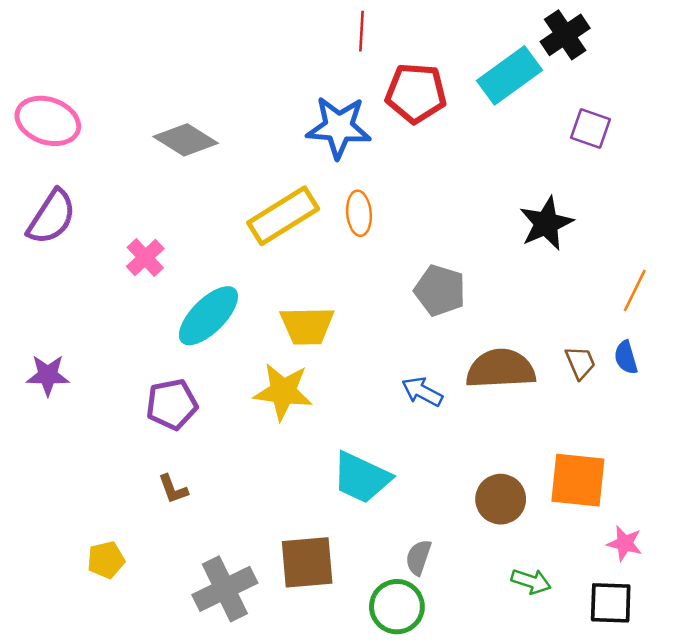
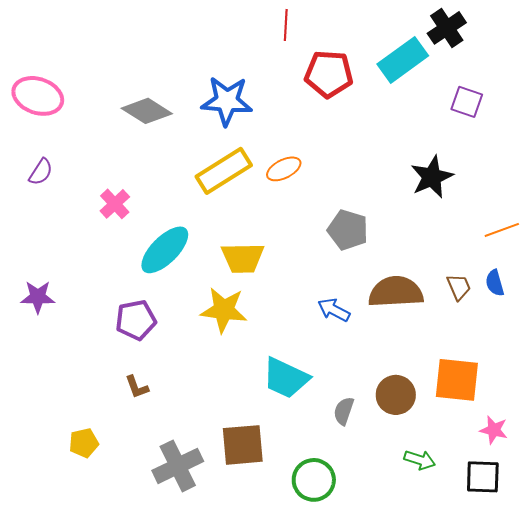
blue star: (339, 127) -> (227, 101), moved
orange ellipse: (359, 213) -> (284, 169), turned 68
purple semicircle: (52, 217) -> (41, 172), size x0.6
orange line: (635, 290) -> (502, 230), turned 44
gray semicircle: (418, 557) -> (344, 411), moved

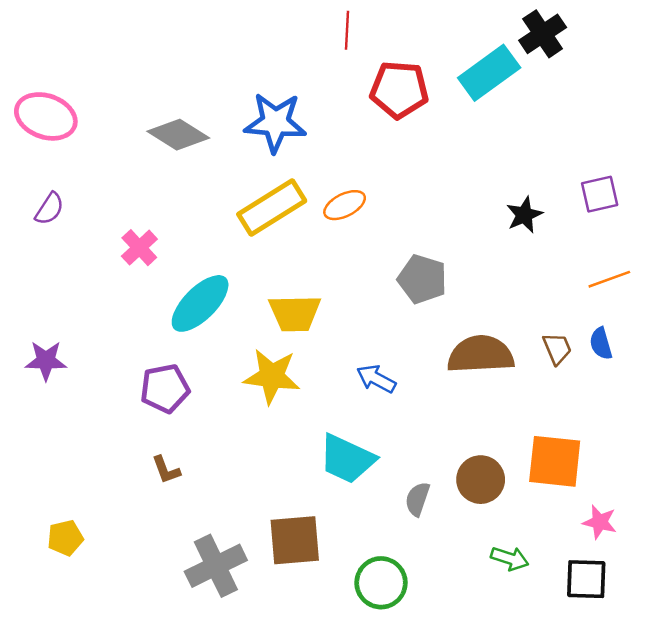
purple square: (467, 102) -> (600, 194), moved, turned -32
black star: (432, 177) -> (524, 215), size x0.7
blue arrow: (334, 310) -> (376, 379), moved
yellow pentagon: (84, 443) -> (65, 538), moved

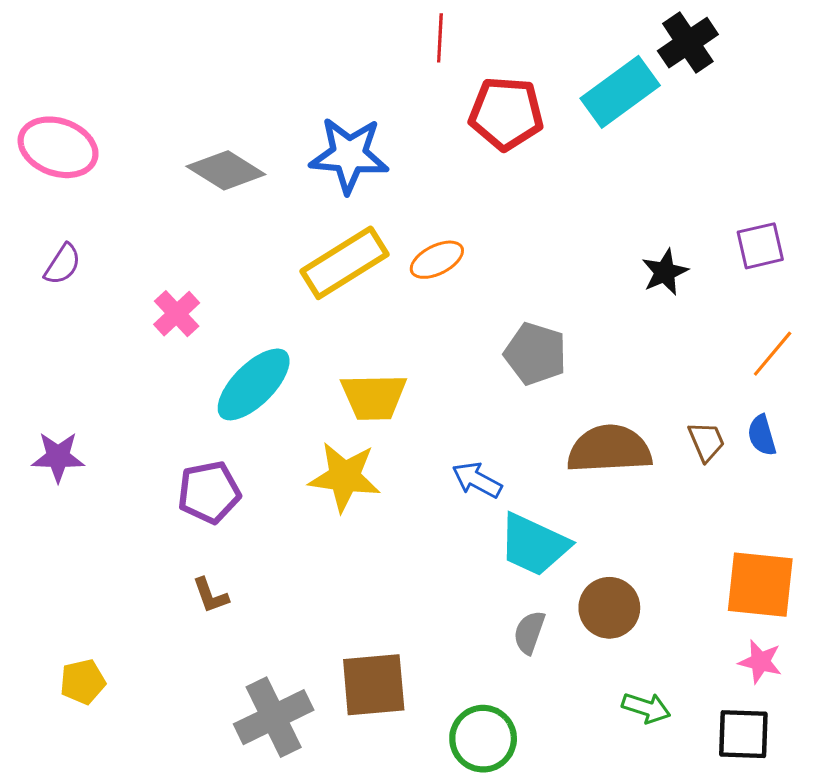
orange line: (609, 279) -> (773, 354), turned -30
cyan trapezoid: (347, 459) -> (534, 545), moved
orange square: (555, 461) -> (760, 585), moved

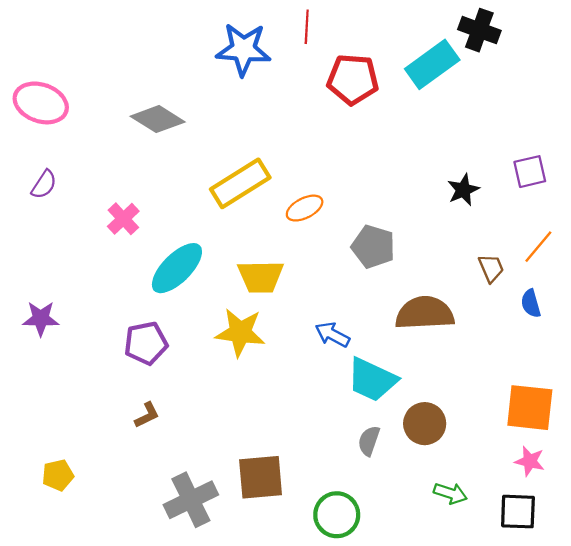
black cross: (688, 43) -> (479, 30), turned -36
blue star: (349, 155) -> (243, 49), moved
orange ellipse: (437, 260) -> (305, 208), moved
brown trapezoid: (706, 441) -> (491, 268), moved
brown L-shape: (210, 595) -> (147, 415), turned -96

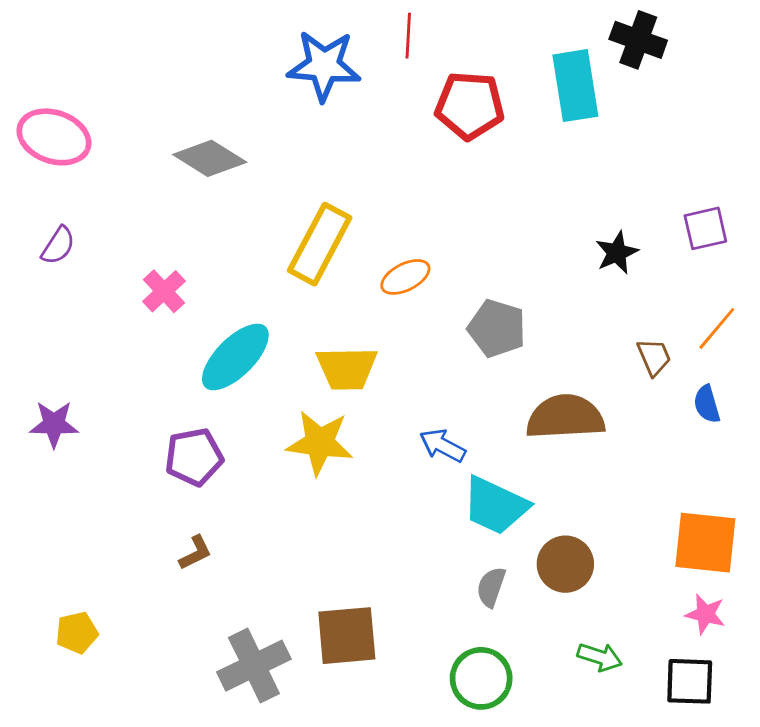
cyan rectangle: (432, 64) -> (575, 86), turned -63
yellow rectangle: (240, 183) -> (320, 244), turned -30
green circle: (337, 515) -> (481, 678), moved

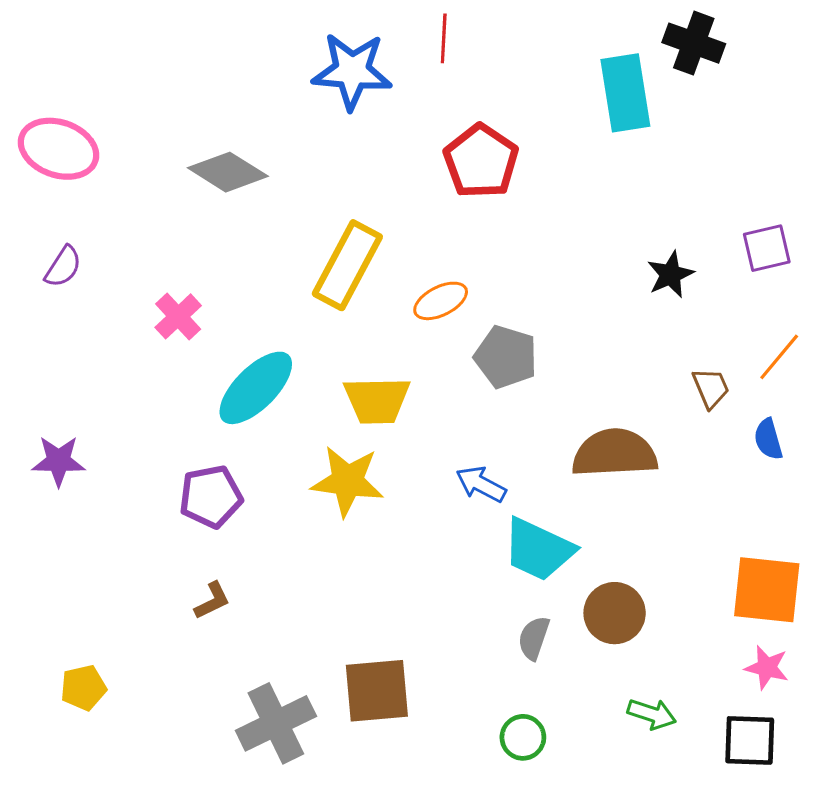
red pentagon: (470, 106) -> (481, 161), moved, turned 30
gray pentagon: (497, 328) -> (506, 357), moved
green circle: (481, 678) -> (523, 737), size x0.7

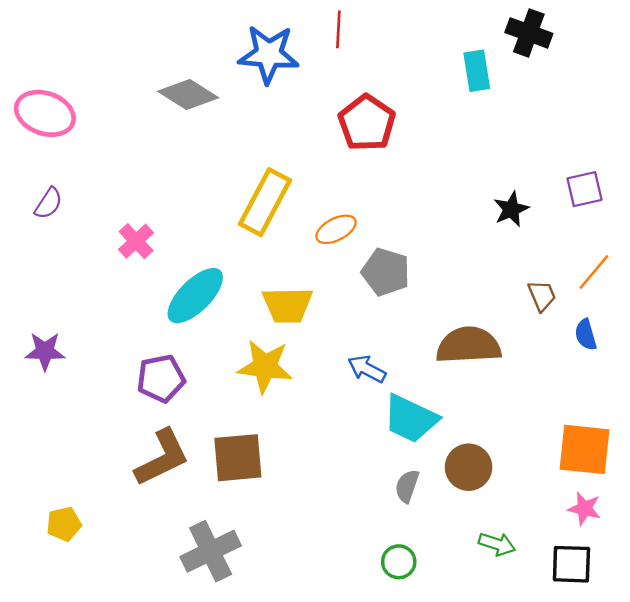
cyan rectangle: (625, 93) -> (477, 71), size x0.7
gray diamond: (228, 172) -> (188, 94), moved
brown L-shape: (212, 601) -> (162, 458), size x2.0
brown square: (377, 691) -> (238, 458), moved

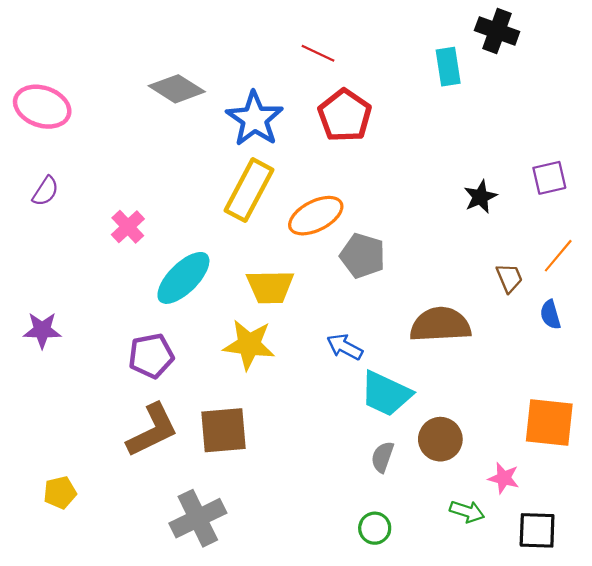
red line: (338, 29) -> (318, 53), moved, turned -68
blue star: (269, 54) -> (255, 119), moved, turned 30
orange ellipse: (336, 229) -> (316, 216), size x1.4
pink star: (584, 509) -> (504, 478), moved

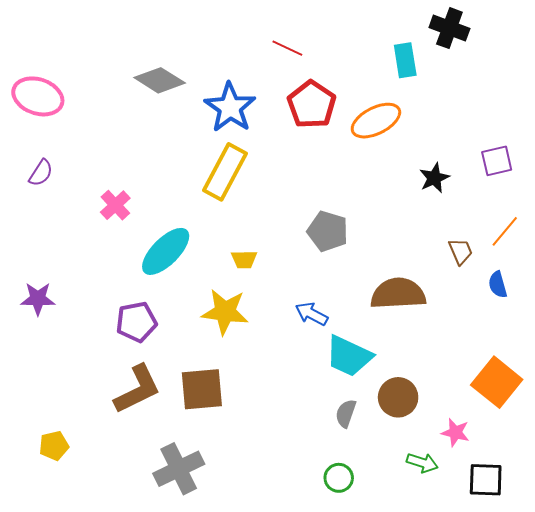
orange ellipse: (316, 216) -> (376, 121), moved
yellow trapezoid: (270, 287) -> (244, 259), size x0.6
orange square: (549, 423) -> (497, 382), turned 33

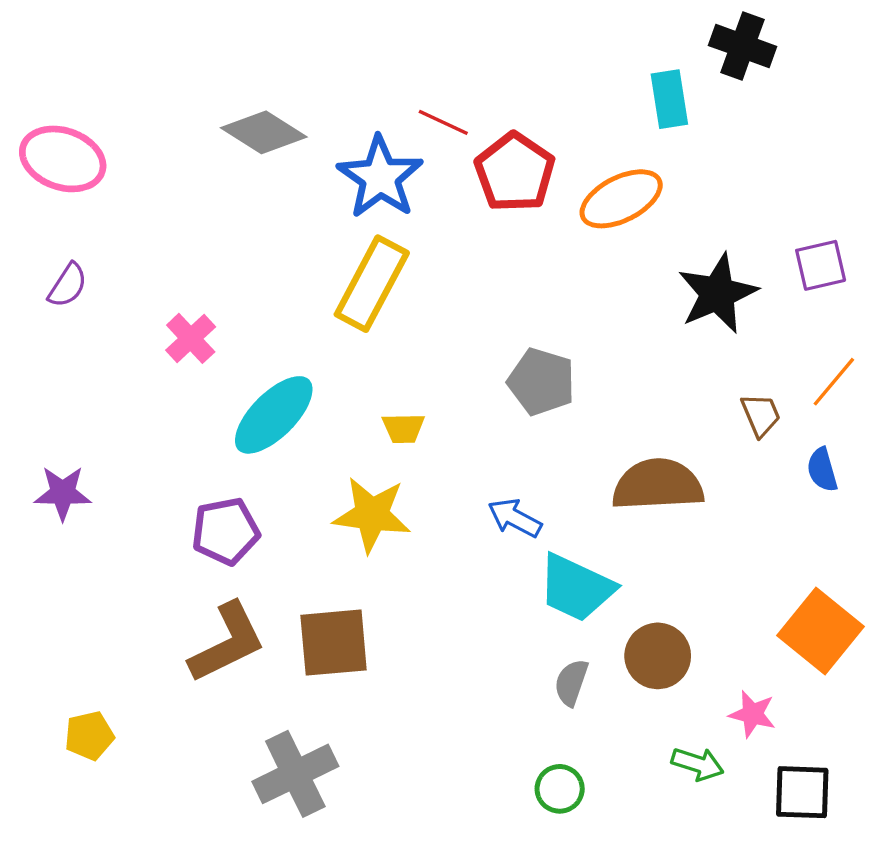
red line: (287, 48) -> (443, 122), moved
black star: (434, 178) -> (718, 294), size x1.6

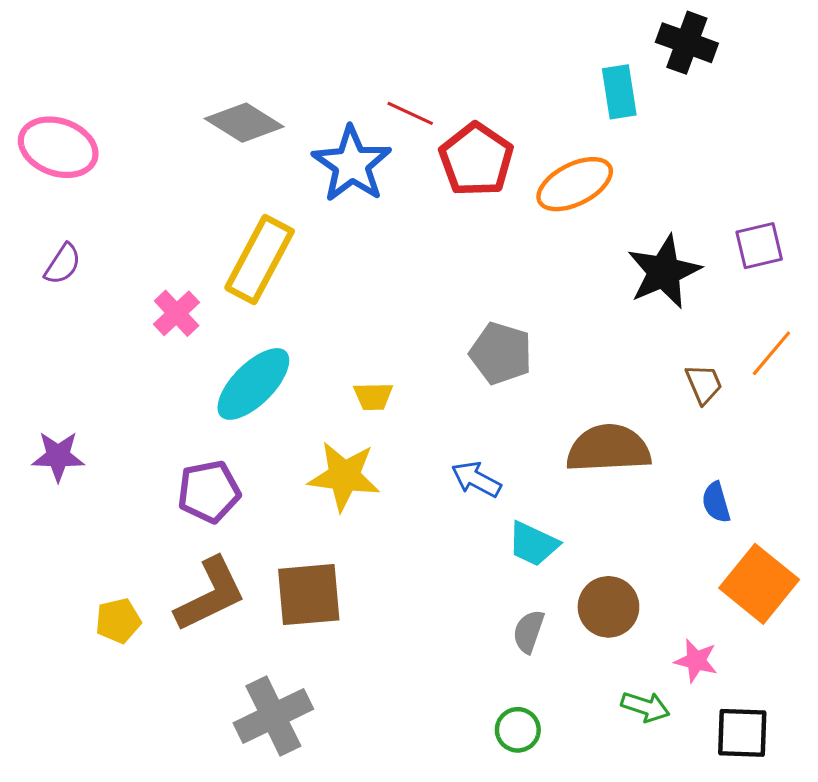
yellow rectangle: (372, 284) -> (260, 259), moved
blue semicircle: (822, 470) -> (716, 502), moved
cyan trapezoid: (576, 588) -> (533, 544), size x0.7
yellow pentagon: (89, 736) -> (118, 621), moved

